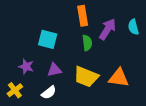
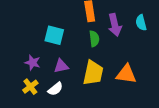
purple arrow: (107, 29) -> (115, 25), turned 135
yellow trapezoid: (86, 77) -> (93, 73), turned -100
yellow cross: (15, 90) -> (30, 87), moved

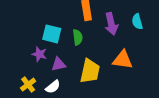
green semicircle: (94, 39) -> (78, 37), moved
purple star: (33, 63) -> (39, 54), moved
orange triangle: (126, 74) -> (123, 60), moved

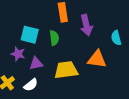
cyan semicircle: (137, 22) -> (116, 38), moved
yellow trapezoid: (90, 71) -> (66, 70), turned -110

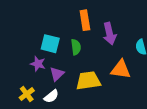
purple triangle: (36, 64) -> (57, 74), turned -32

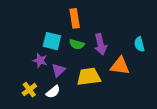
orange rectangle: (85, 20) -> (75, 18), moved
purple arrow: (110, 34) -> (101, 44), moved
green semicircle: (76, 47) -> (77, 44), turned 112

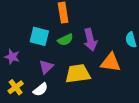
green semicircle: (77, 44) -> (65, 40), turned -40
purple star: (40, 60) -> (12, 57), moved

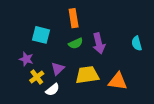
cyan square: (39, 36) -> (41, 35), moved
orange triangle: (111, 62) -> (118, 81), moved
yellow cross: (16, 87) -> (37, 77), moved

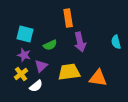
orange rectangle: (74, 18) -> (68, 18), moved
green semicircle: (76, 43) -> (50, 45), moved
purple star: (26, 59) -> (24, 55), moved

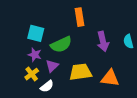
purple arrow: (80, 42) -> (103, 41), moved
green semicircle: (50, 45) -> (61, 45), size x1.5

